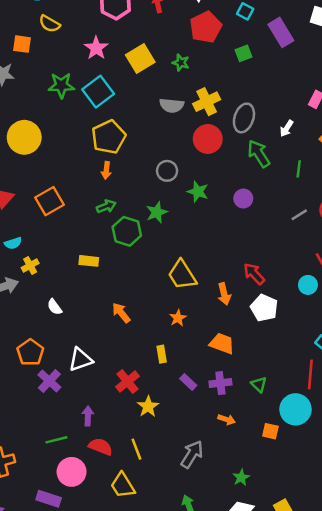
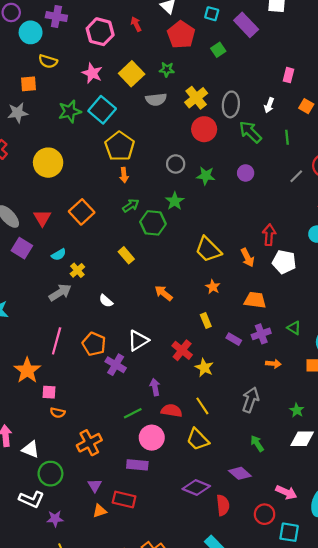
gray semicircle: (172, 105) -> (156, 99), moved
yellow rectangle: (89, 261) -> (126, 255), turned 56
red arrow: (254, 274) -> (269, 235), turned 60

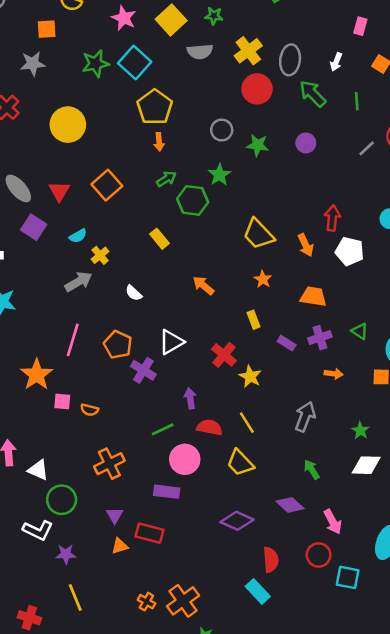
orange semicircle: (58, 413) -> (89, 410), moved
pink arrow: (286, 492) -> (333, 522), moved, turned 36
red semicircle: (223, 505) -> (271, 560), moved

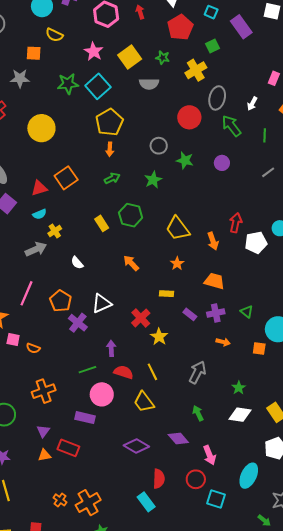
yellow cross: (248, 51) -> (196, 70), moved
red triangle: (59, 191) -> (39, 188), moved, turned 36
green hexagon: (193, 200) -> (131, 215), moved
white pentagon: (350, 251) -> (256, 243), moved, turned -30
yellow rectangle: (253, 320) -> (167, 294), turned -72

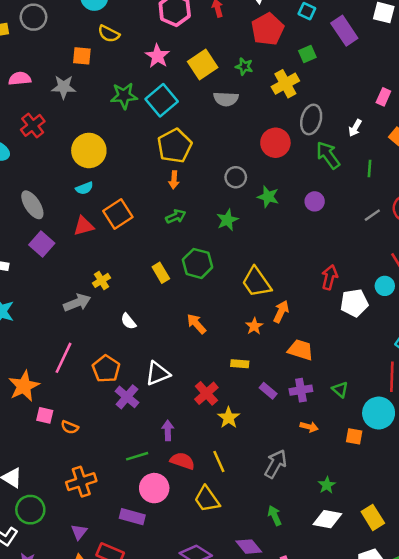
cyan semicircle: (40, 214) -> (84, 188), moved
orange arrow: (213, 241) -> (281, 312), moved, turned -138

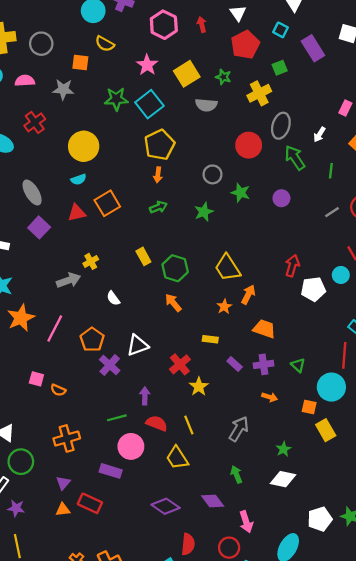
gray circle: (33, 17) -> (41, 44), moved
green hexagon: (198, 263) -> (175, 268), moved
orange star: (24, 386) -> (21, 318), moved
yellow rectangle: (373, 517) -> (326, 430), moved

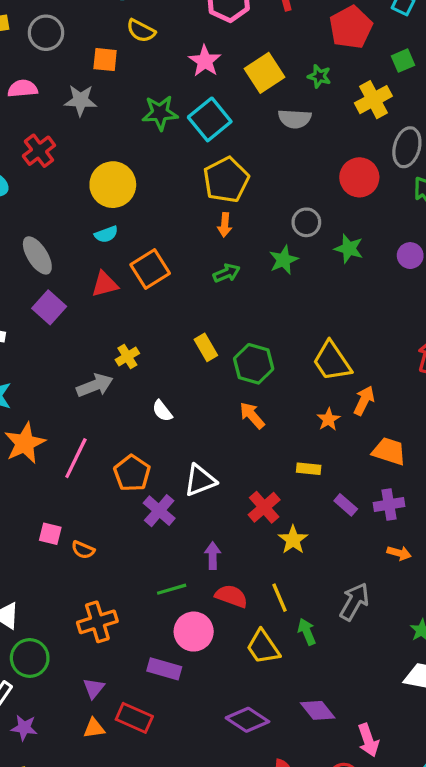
green star: (204, 212) -> (284, 260), moved
green arrow: (236, 474) -> (307, 632), moved

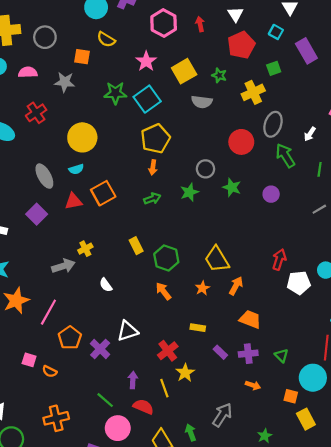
gray ellipse: (37, 255) -> (44, 176), moved
orange star: (328, 419) -> (202, 288), moved
orange pentagon: (132, 473) -> (70, 338), moved
green line: (172, 589) -> (105, 400), turned 54
yellow line: (280, 598) -> (164, 388), moved

